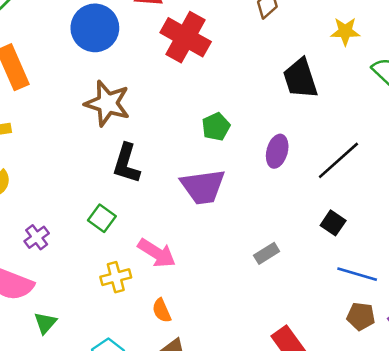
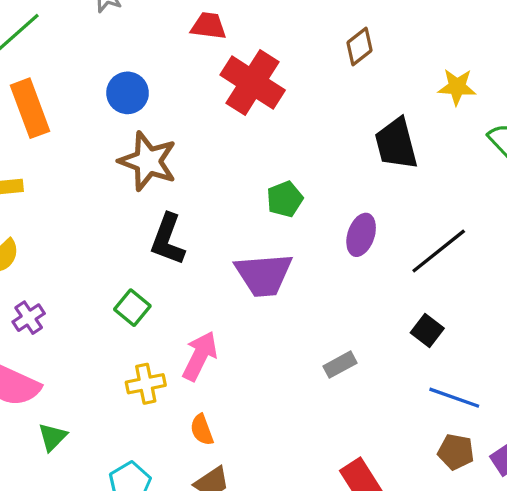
blue circle: (95, 28) -> (128, 93), moved, size x0.7
purple cross: (37, 237) -> (29, 318), moved
pink arrow: (157, 253) -> (200, 356), turned -99

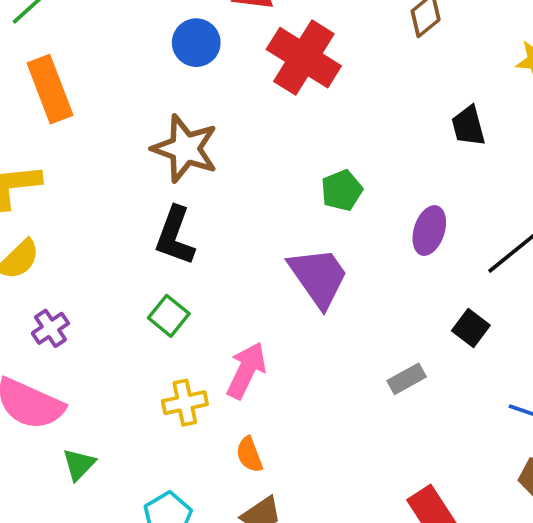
blue circle: (128, 93) -> (196, 43), moved
black trapezoid: (396, 144) -> (468, 126), size x0.7
black L-shape: (168, 239) -> (175, 236), moved
purple trapezoid: (264, 275) -> (318, 277), turned -120
black square: (427, 331) -> (471, 328), moved

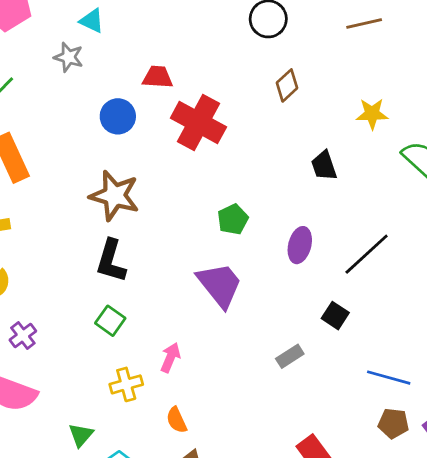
pink arrow: (246, 370) -> (170, 358), size x0.7
green triangle: (79, 464) -> (81, 435), moved

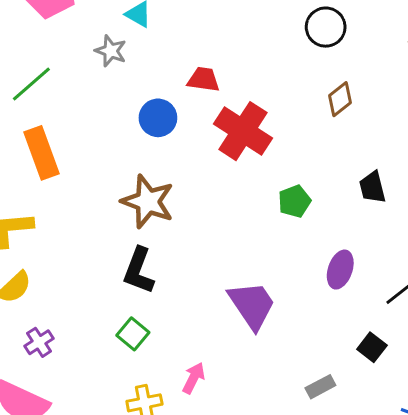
green pentagon: (233, 219) -> (295, 201), moved

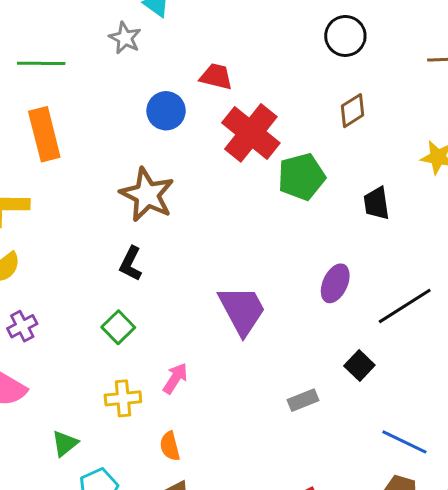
green line: (31, 84) -> (41, 63), turned 36
green pentagon: (295, 201) -> (301, 177), moved, size x1.4
black L-shape: (139, 271) -> (131, 264), size x0.7

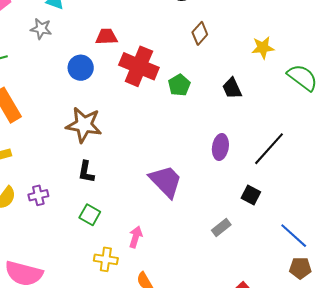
green pentagon: (301, 177) -> (179, 85), size x0.7
purple cross: (22, 326) -> (38, 195), moved, turned 30
yellow cross: (123, 398) -> (106, 259), turned 30
blue line: (404, 442) -> (294, 236), turned 32

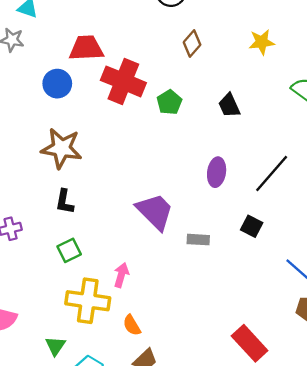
red trapezoid: (106, 37) -> (86, 48), size x1.4
yellow star: (263, 48) -> (262, 42), moved
green square: (90, 215) -> (69, 250), turned 35
gray rectangle: (221, 227) -> (198, 240), moved, turned 42
yellow cross: (106, 259) -> (88, 301), size x1.6

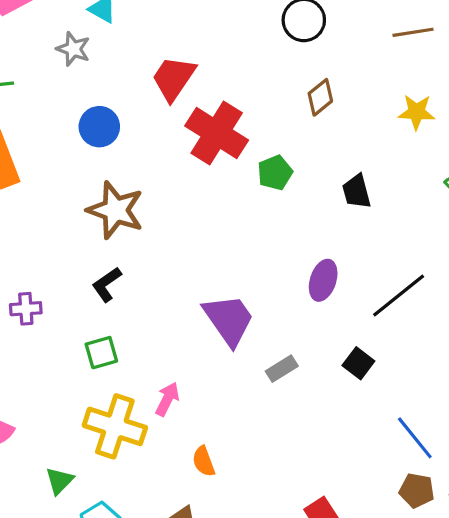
red trapezoid: (86, 48) -> (173, 78), turned -63
blue circle: (57, 84) -> (99, 127), moved
black L-shape: (64, 202) -> (107, 284), turned 35
gray rectangle: (198, 240) -> (282, 369), turned -45
orange semicircle: (132, 325) -> (204, 461), moved

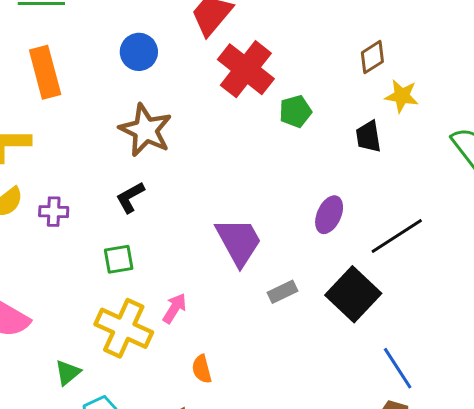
brown diamond: (320, 97) -> (372, 57), moved
yellow star: (417, 112) -> (402, 96), moved
black square: (358, 363) -> (353, 294), size x1.8

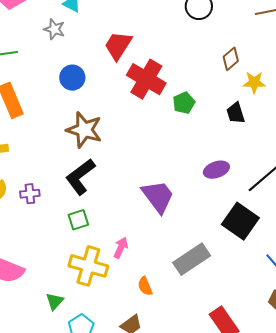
black L-shape: (130, 197) -> (80, 177), size x1.6
purple ellipse: (329, 215) -> (216, 170), turned 55
gray rectangle: (282, 292) -> (192, 259), moved, size x1.8

